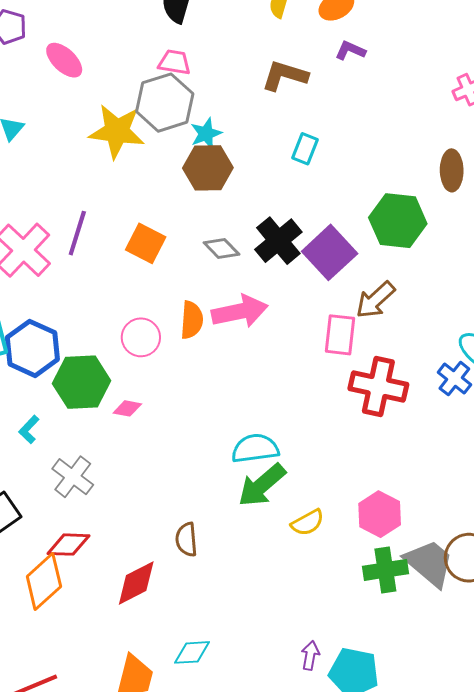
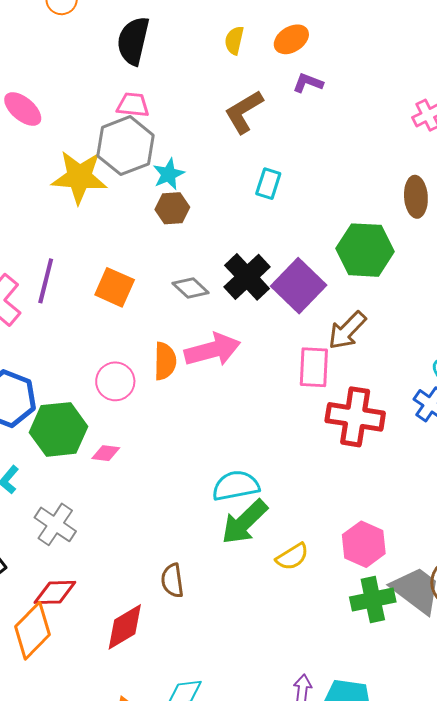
brown L-shape: (285, 76) -> (244, 112), turned -45
brown hexagon: (208, 168) -> (172, 208), size x0.7

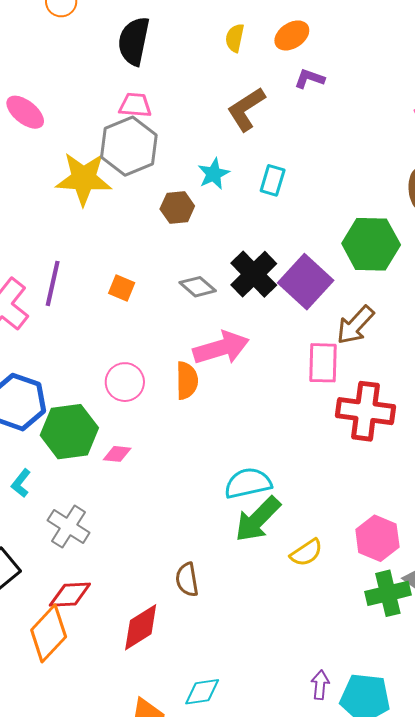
cyan star: (169, 174) -> (214, 174), moved
orange square: (115, 287) -> (122, 288), size x0.7
orange semicircle: (165, 361) -> (187, 381), moved

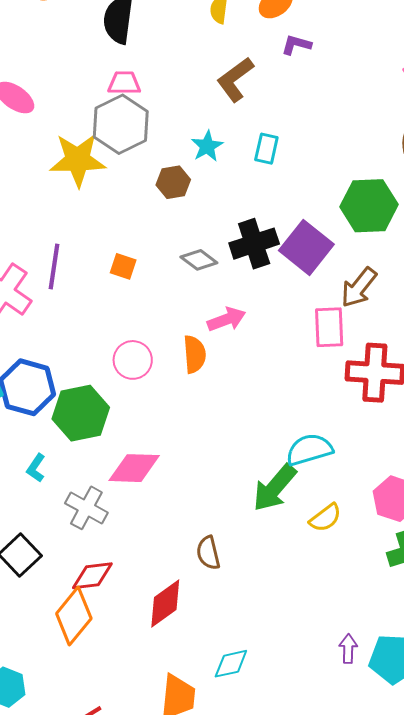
black cross: (254, 274) -> (254, 244), turned 30
pink arrow: (221, 348) -> (226, 319), size x0.7
pink diamond: (117, 454) -> (134, 468), moved, size x1.8
cyan semicircle: (248, 483) -> (309, 450), moved

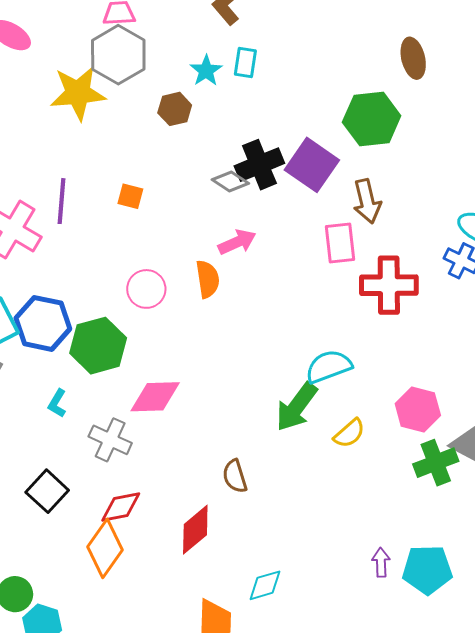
cyan rectangle: (266, 149) -> (245, 63), moved
gray diamond: (199, 260) -> (230, 181), moved
brown arrow: (359, 287) -> (367, 201), turned -48

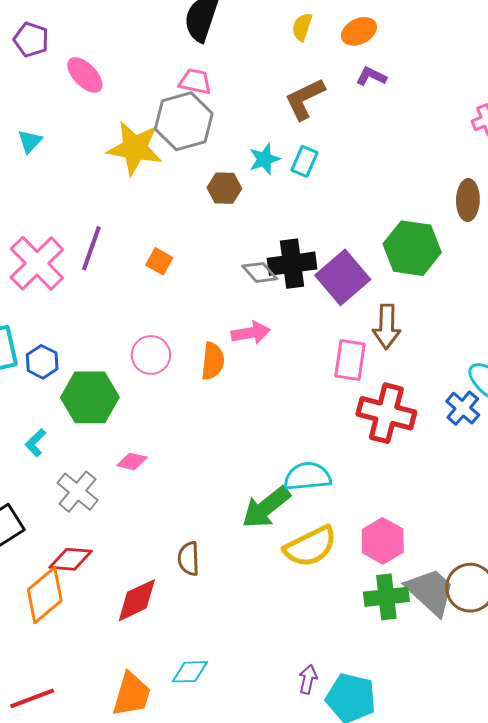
blue hexagon: (43, 323) -> (42, 362), size x0.6
pink diamond: (155, 397) -> (132, 461), size x0.6
yellow semicircle: (349, 433) -> (310, 546), size x1.6

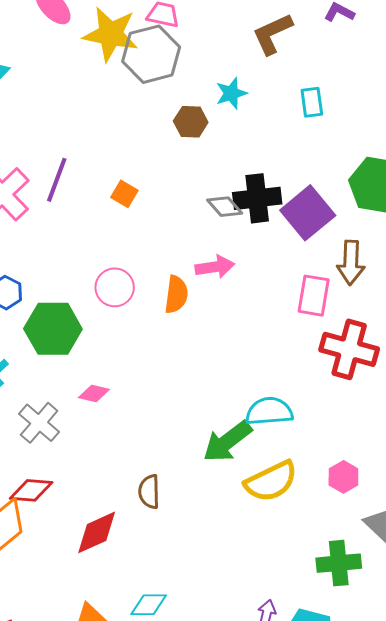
yellow star: (135, 148) -> (111, 34), moved
cyan rectangle: (305, 161) -> (312, 102), moved, turned -32
pink hexagon: (383, 541) -> (343, 477), size x0.7
green cross: (386, 597) -> (339, 563), moved

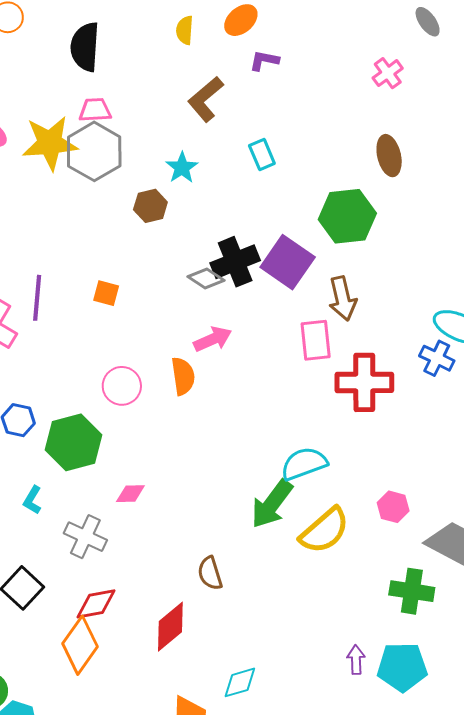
green cross: (339, 563) -> (412, 591), turned 30

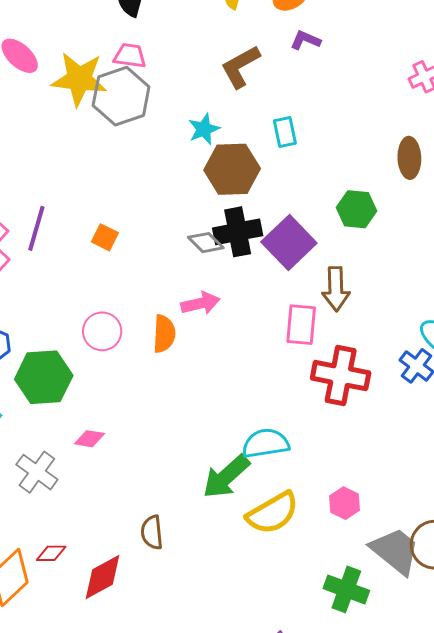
brown hexagon: (150, 206) -> (232, 169), moved, size x1.6
green hexagon: (347, 216) -> (357, 209), size x0.7
red diamond: (96, 604) -> (51, 553), moved, size x0.7

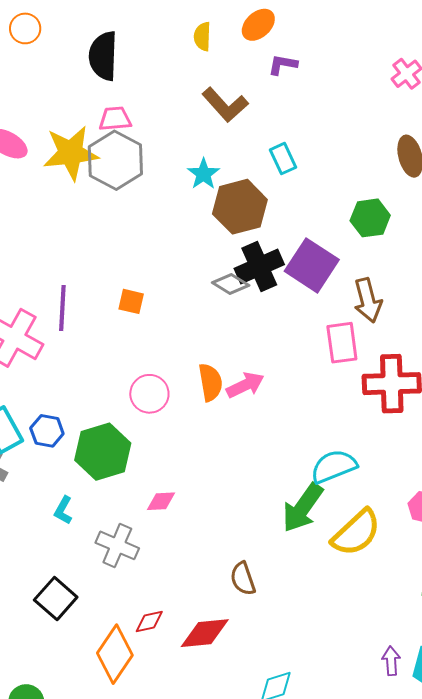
brown L-shape: (240, 67) -> (225, 105), turned -90
pink arrow: (200, 303) -> (245, 385), moved
red diamond: (103, 577) -> (205, 633), turned 36

